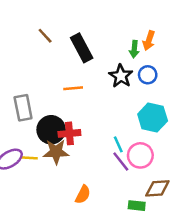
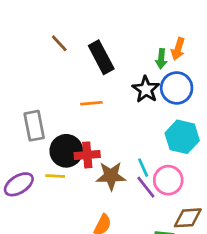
blue circle: (148, 75) -> (177, 88), size x1.5
brown star: (56, 152) -> (111, 176), moved
yellow line: (29, 158) -> (55, 176), moved

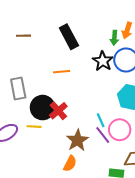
brown line: (59, 43) -> (23, 36), moved, turned -48
red cross: (87, 155) -> (58, 111), turned -36
brown star: (111, 176) -> (77, 140), moved, turned -30

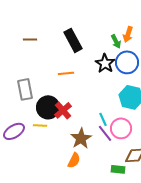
green arrow: (114, 38) -> (116, 41), turned -32

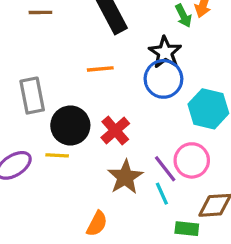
blue circle: (127, 62) -> (163, 79), moved
red cross: (63, 110) -> (115, 130), moved
cyan line: (103, 119) -> (162, 194), moved
orange semicircle: (74, 160) -> (97, 224), moved

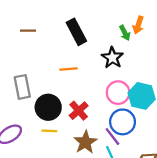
blue circle: (163, 79) -> (123, 122), moved
yellow line: (57, 155) -> (49, 131), moved
pink circle: (192, 160) -> (118, 93), moved

